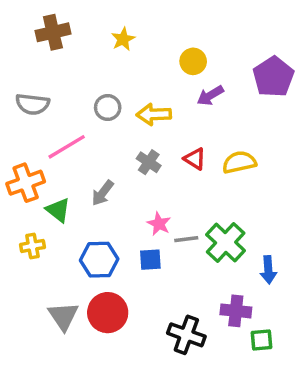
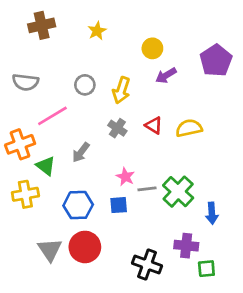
yellow arrow: (154, 114) -> (121, 90), turned -70
yellow cross: (32, 246) -> (25, 194), size x1.4

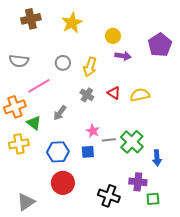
yellow star: (97, 31) -> (72, 23), size x1.5
purple arrow: (166, 75) -> (123, 56), turned -140
gray triangle: (50, 250) -> (26, 202), moved, turned 30

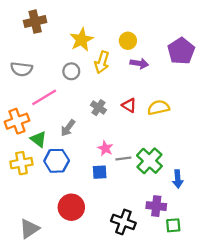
yellow star: (72, 23) -> (81, 40), moved
yellow arrow: (90, 67) -> (102, 62), moved
blue hexagon: (58, 152) -> (57, 161), moved

